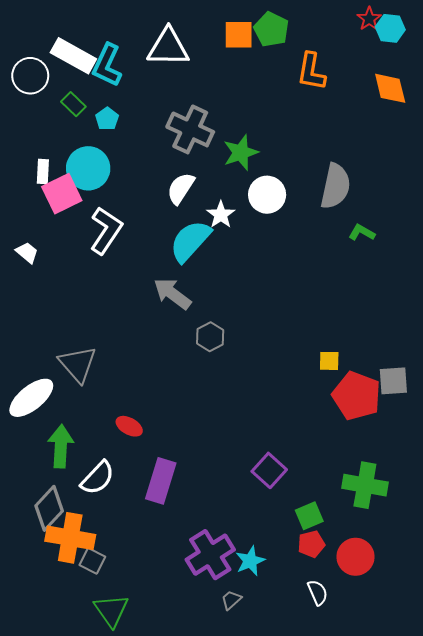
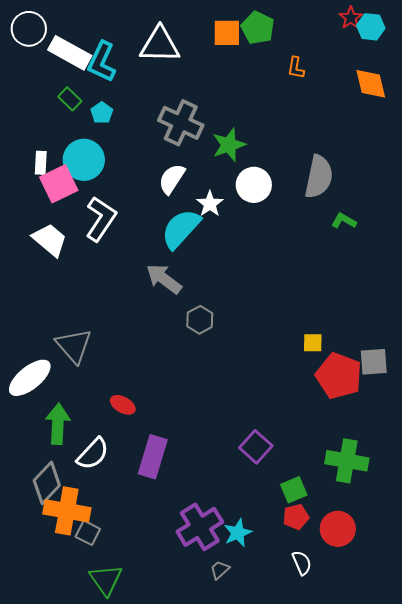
orange L-shape: (311, 72) -> (296, 68), size x0.6
white circle: (30, 76) -> (29, 29), moved
white trapezoid: (27, 253) -> (50, 240), moved, size x1.6

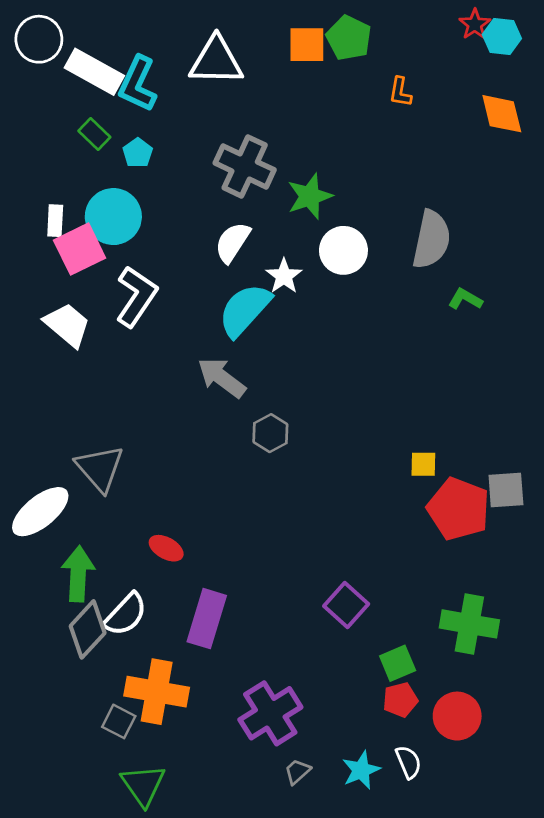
gray diamond: (47, 483) -> (88, 629), moved
orange cross: (67, 511) -> (157, 692), moved
cyan star: (238, 533) -> (361, 770), moved

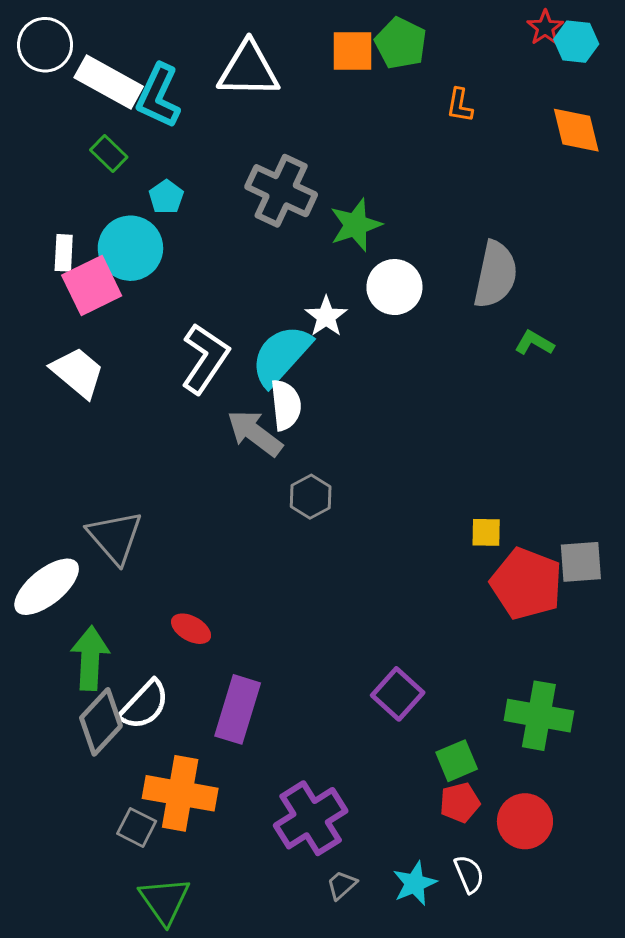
cyan pentagon: (138, 153) -> (166, 197), moved
white semicircle: (232, 242) -> (286, 405), moved, turned 141
white L-shape: (136, 296) -> (205, 358), moved

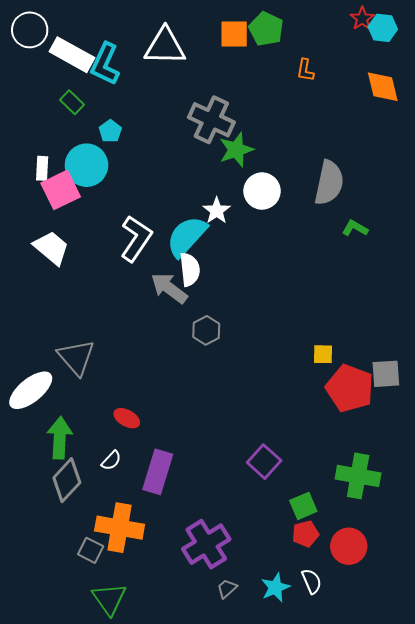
gray cross: (281, 191) -> (211, 120), moved
white semicircle: (144, 705) -> (111, 460), moved, size x0.6

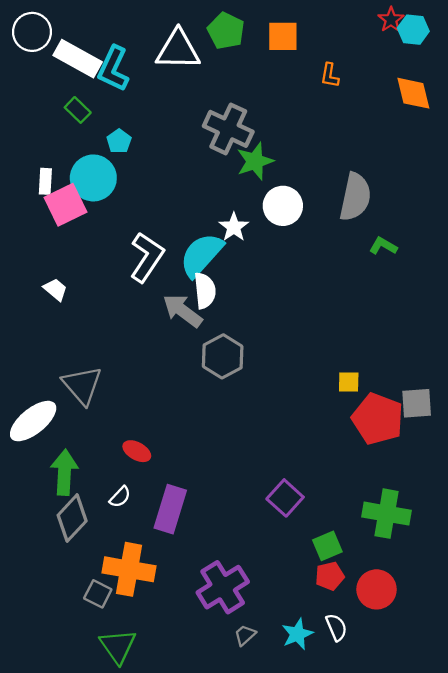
green pentagon: (266, 29) -> (226, 31), moved
orange square: (234, 34) -> (283, 36), moved
white trapezoid: (51, 248) -> (55, 289), moved, size x0.6
gray hexagon: (206, 330) -> (223, 356), size x1.4

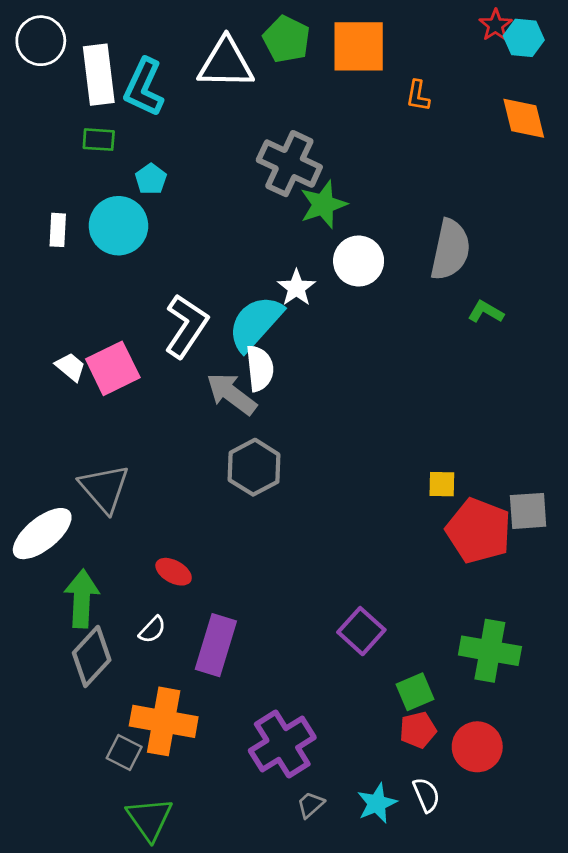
orange square: (283, 36) -> (359, 46), size x1.4
white rectangle: (78, 59) -> (99, 75), turned 54
green rectangle: (78, 110) -> (99, 140), turned -40
pink square: (65, 205) -> (113, 368), moved
gray hexagon: (223, 356) -> (254, 467), moved

